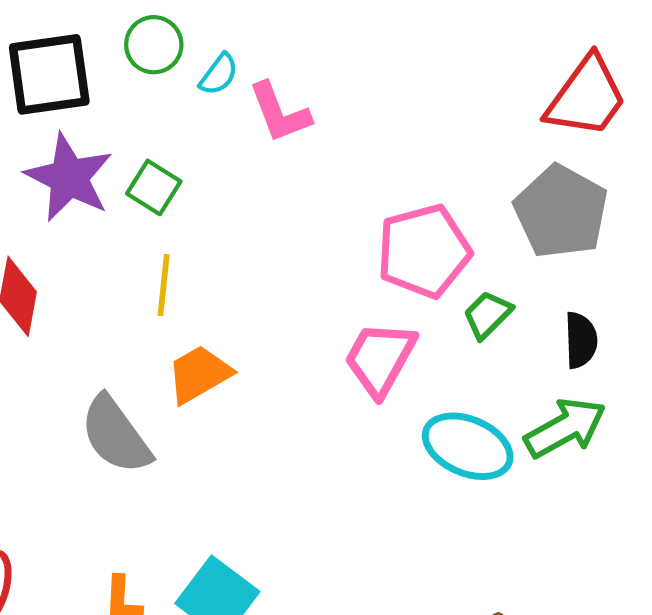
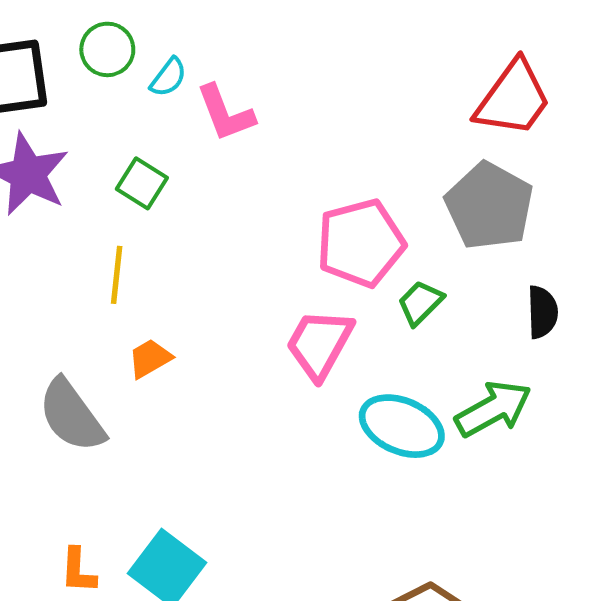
green square: (154, 187) -> (142, 183), moved
black semicircle: (581, 340) -> (542, 312), moved
orange trapezoid: (199, 374) -> (150, 358), size x0.7

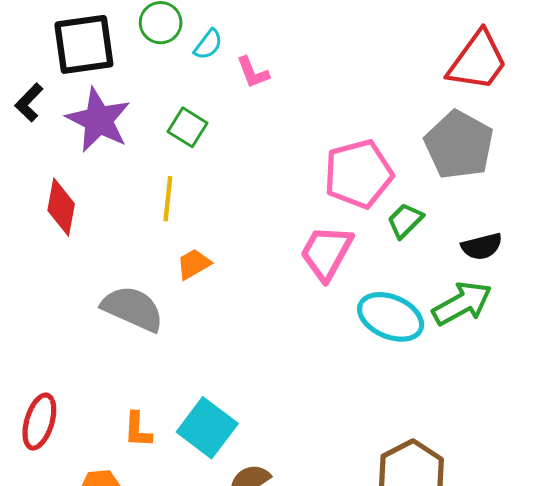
pink L-shape: (225, 113) -> (253, 72), size x0.7
black semicircle: (542, 312) -> (482, 246), moved, turned 78
gray semicircle: (72, 415) -> (133, 309), turned 150

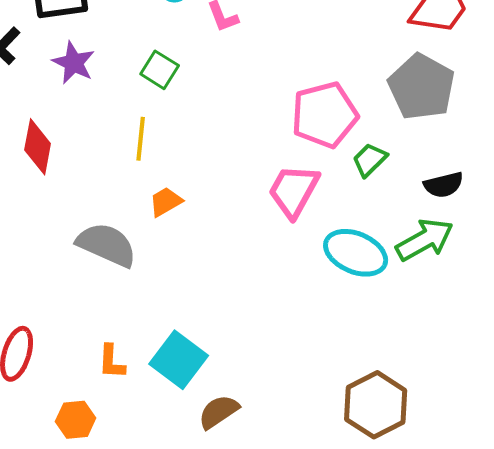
purple star: (98, 120) -> (74, 63), size x0.7

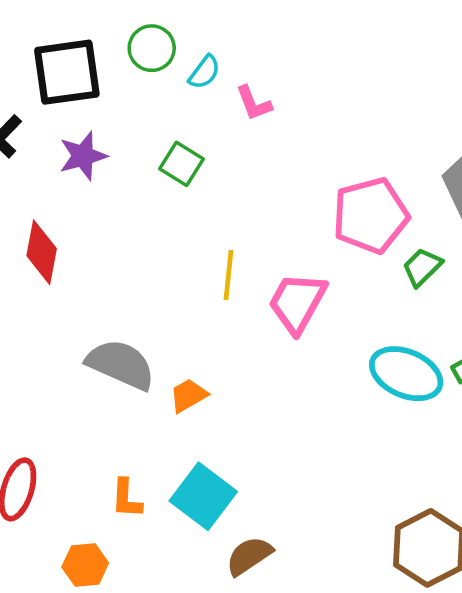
purple star: (74, 63) -> (83, 156), turned 30
yellow line: (141, 139) -> (228, 275), moved
pink trapezoid: (294, 191) -> (297, 303), moved
orange trapezoid: (166, 202) -> (188, 395), moved

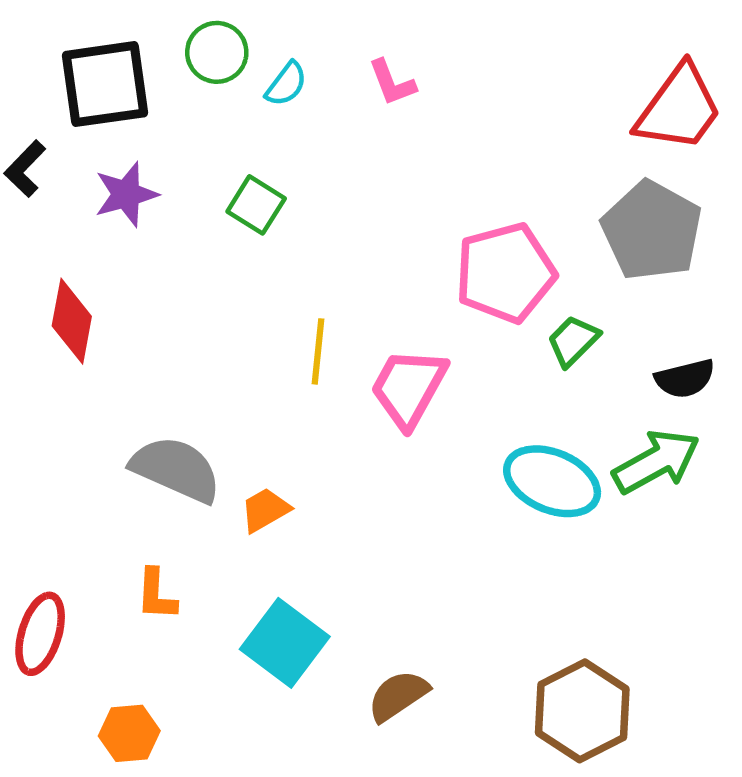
pink L-shape: (254, 103) -> (392, 83), moved
orange L-shape: (126, 499) -> (156, 595), moved
brown semicircle: (249, 556) -> (398, 696), moved

